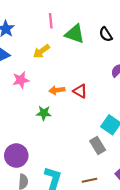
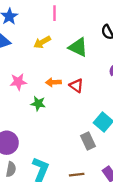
green triangle: (75, 34) -> (78, 47), moved
pink star: (21, 80) -> (18, 82), moved

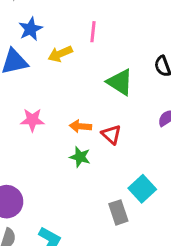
yellow arrow: (42, 42) -> (60, 54), moved
green star: (38, 104) -> (80, 157), moved

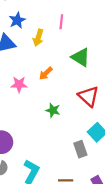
yellow arrow: (60, 54) -> (38, 38), turned -49
orange arrow: (80, 126) -> (46, 73), moved, turned -48
red triangle: (111, 134) -> (89, 96), moved, size x1.5

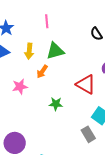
yellow arrow: (38, 38) -> (29, 51), moved
green triangle: (81, 57) -> (55, 51), moved, turned -36

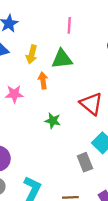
pink line: (47, 21) -> (69, 25), moved
orange arrow: (42, 71) -> (43, 81), turned 128

